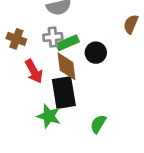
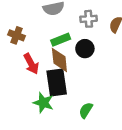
gray cross: (53, 37) -> (89, 19), moved

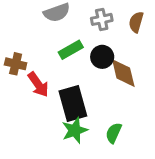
brown cross: (17, 35) -> (16, 64), moved
brown diamond: (59, 60) -> (123, 73), moved
green star: (43, 103) -> (75, 130), moved, turned -30

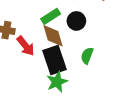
brown diamond: (123, 73) -> (53, 36), moved
green semicircle: (114, 133) -> (87, 56), moved

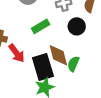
black circle: (76, 21) -> (77, 26), moved
brown diamond: (53, 36) -> (58, 55), moved

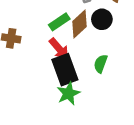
red arrow: (17, 53) -> (59, 49), moved
brown diamond: (58, 55) -> (80, 24), moved, turned 65

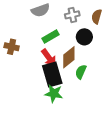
brown diamond: (80, 24) -> (69, 57), moved
green star: (68, 93) -> (54, 94), turned 30

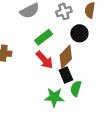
green semicircle: (81, 72) -> (76, 89), moved
black rectangle: (52, 75) -> (66, 75), moved, size x0.6

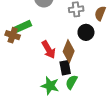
green rectangle: (44, 37) -> (23, 26), moved
brown diamond: (66, 57) -> (69, 51), turned -35

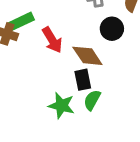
red arrow: (49, 50) -> (52, 40), moved
brown diamond: (69, 51) -> (87, 56), turned -55

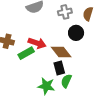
green rectangle: (22, 21) -> (26, 53), moved
red arrow: (52, 40) -> (37, 43), turned -36

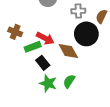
black circle: (76, 33) -> (86, 34), size x1.5
black rectangle: (59, 68) -> (43, 63), moved, turned -32

